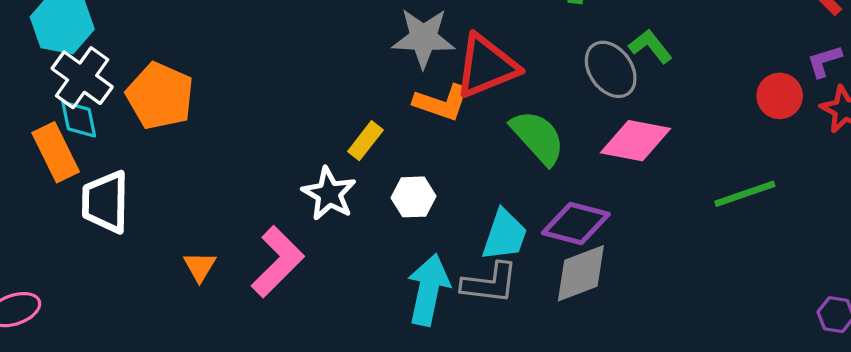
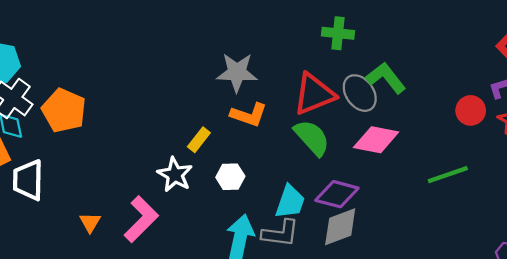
green L-shape: (650, 46) -> (386, 78), size x1.4
red triangle: (486, 66) -> (314, 94), moved

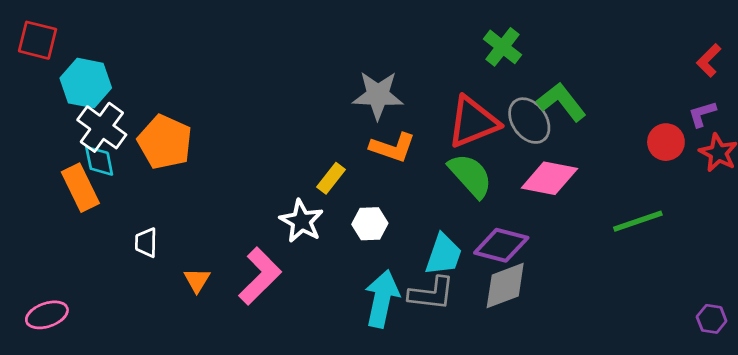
green cross: (338, 33) -> (503, 47), turned 32
white trapezoid: (28, 180) -> (146, 243), moved, size x0.6

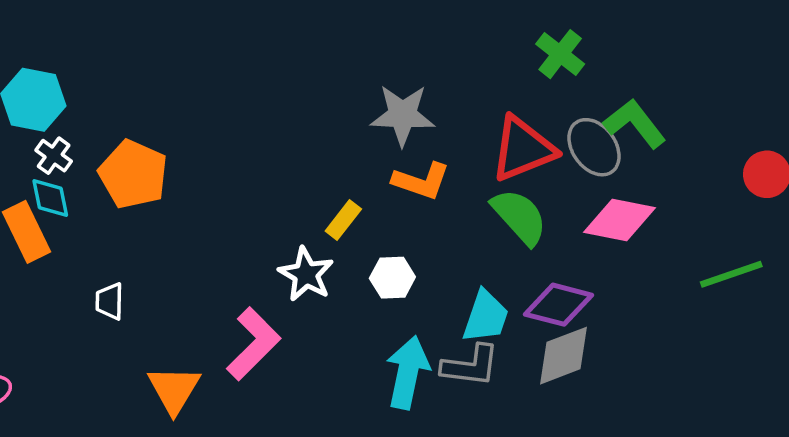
white cross: (102, 127) -> (54, 156), size x0.6
orange triangle: (197, 280) -> (174, 389), moved, size x1.6

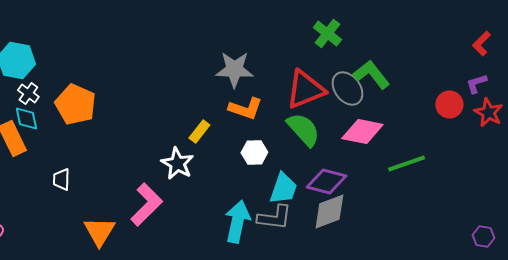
green line: (731, 274) -> (406, 164), moved
white hexagon: (392, 278) -> (254, 152), moved

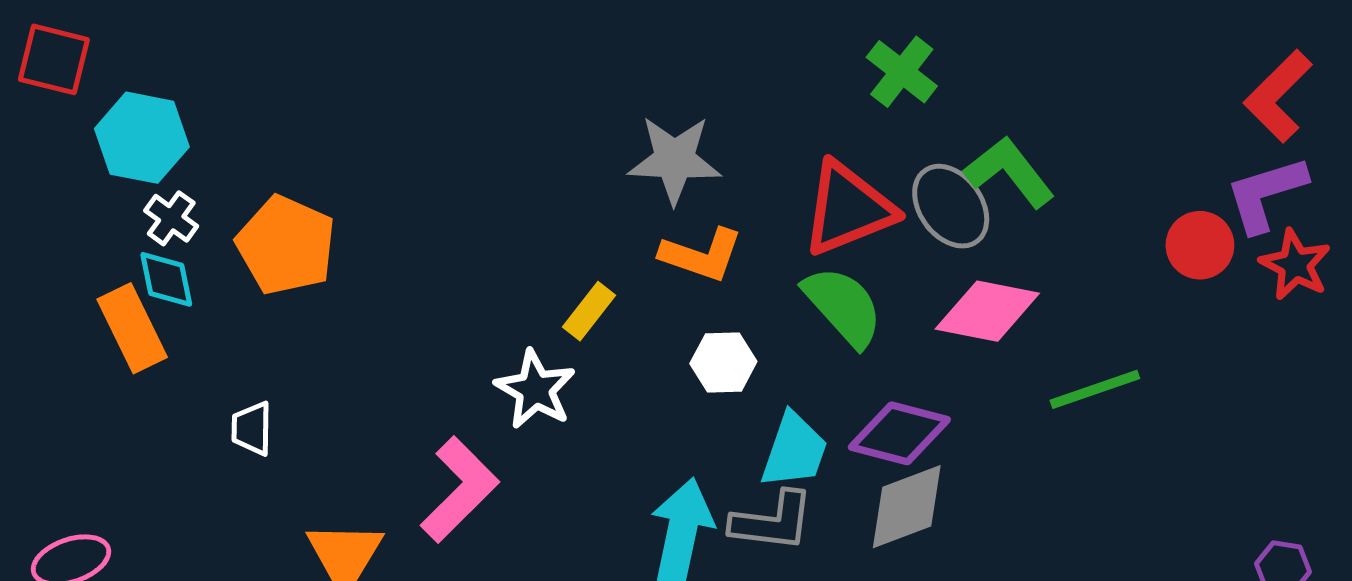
red L-shape: (481, 44) -> (1278, 96), size x1.5
purple L-shape: (476, 84) -> (1266, 194), size x1.6

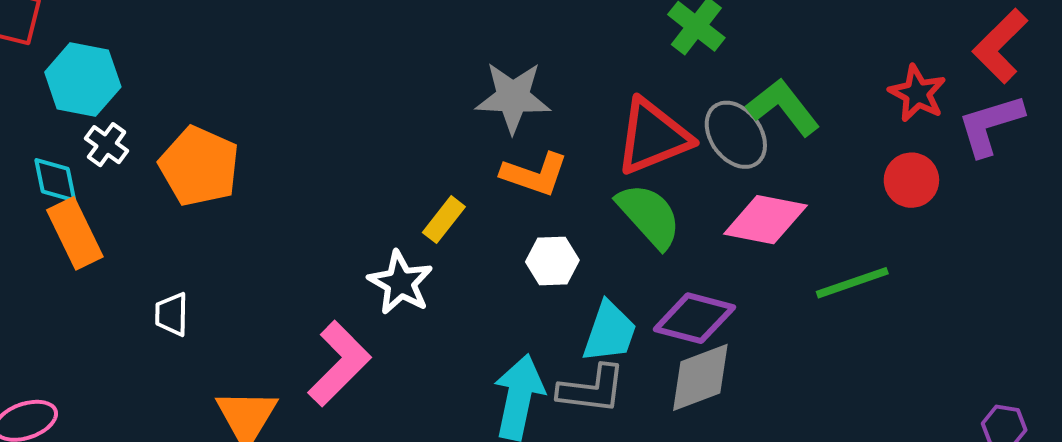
red circle: (1200, 245) -> (911, 180), moved
red star: (1295, 265) -> (917, 93), moved
cyan diamond: (166, 279) -> (55, 180), moved

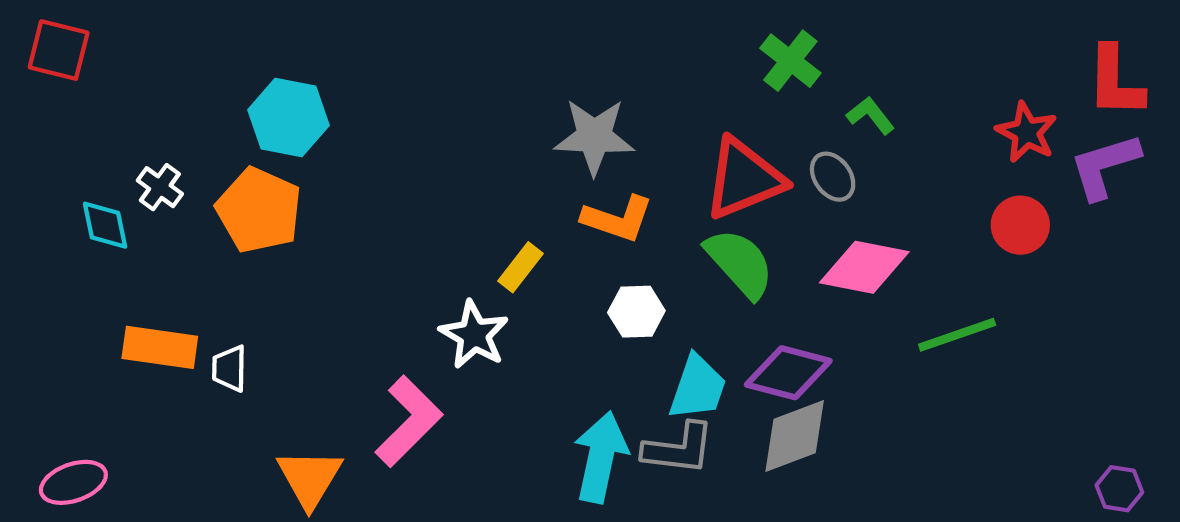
red L-shape: (1000, 46) -> (1115, 82), turned -44
cyan hexagon: (83, 80) -> (288, 118), moved
green L-shape: (783, 107) -> (871, 115), moved, size x0.6
gray ellipse: (736, 135) -> (833, 177), size x0.7
orange rectangle: (75, 233) -> (160, 347), moved, turned -56

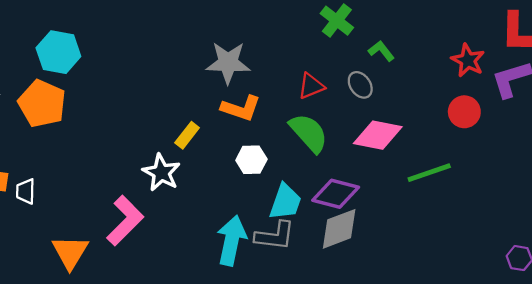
red triangle: (744, 179) -> (311, 86), size x0.6

